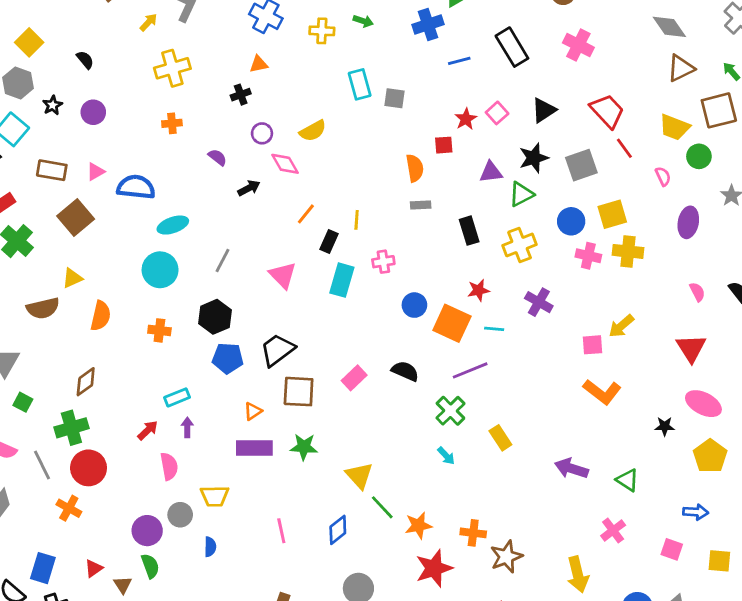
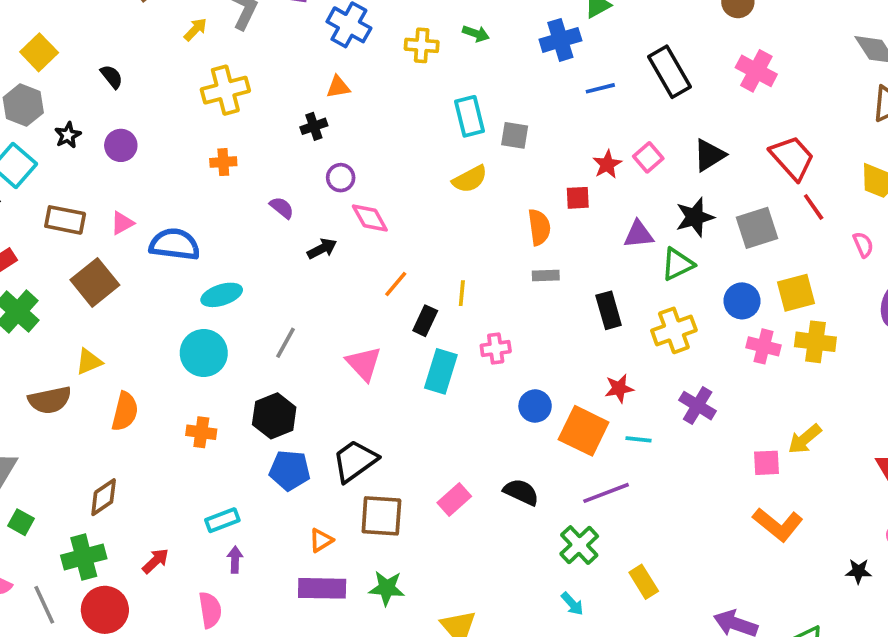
yellow semicircle: (313, 131) -> (470, 179), moved
red arrow: (148, 430) -> (156, 561), moved

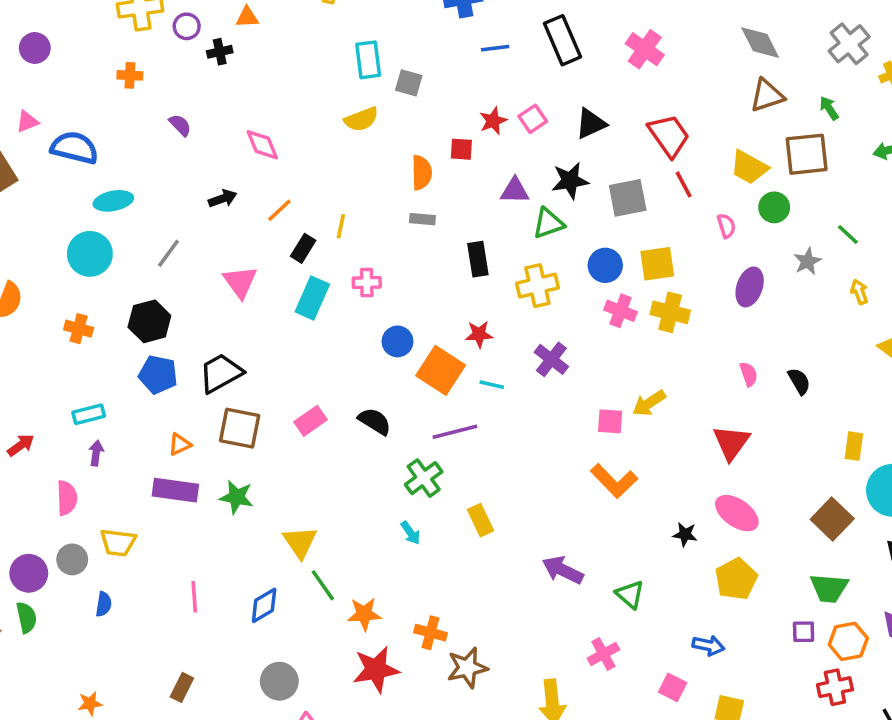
purple circle: (341, 178) -> (187, 26), moved
black arrow: (322, 249) -> (223, 199), moved

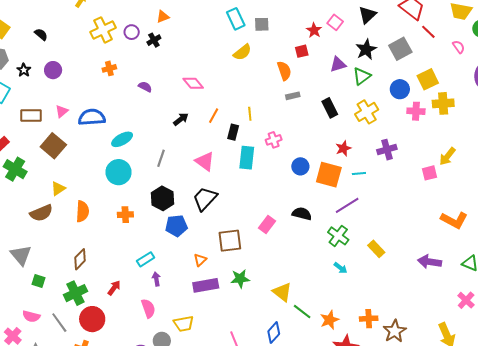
purple cross: (551, 359) -> (387, 150), turned -36
black trapezoid: (221, 373) -> (205, 199), moved
orange L-shape: (614, 481) -> (454, 220), moved

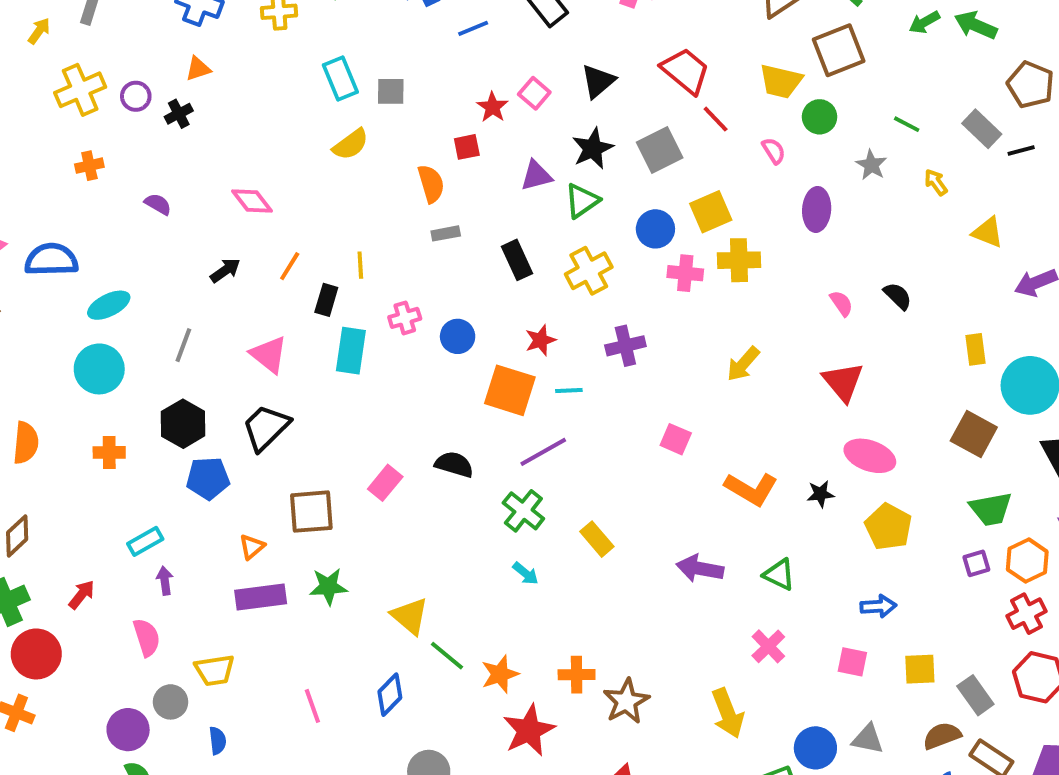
blue circle: (300, 166) -> (458, 336), moved
pink square: (429, 173) -> (676, 439), moved, turned 35

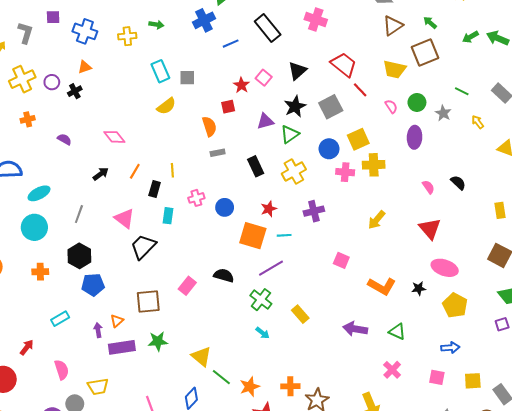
green circle: (820, 117) -> (417, 102), moved
cyan rectangle: (351, 351) -> (168, 216), size x0.7
black trapezoid: (266, 428) -> (143, 247), moved
purple arrow: (165, 581) -> (98, 330), moved

